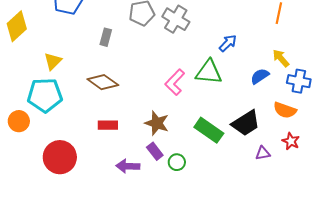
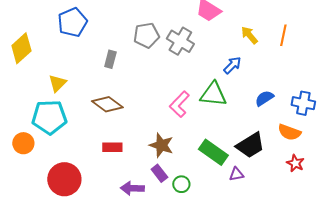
yellow arrow: (281, 58) -> (249, 35), moved
purple triangle: (263, 153) -> (236, 174), moved

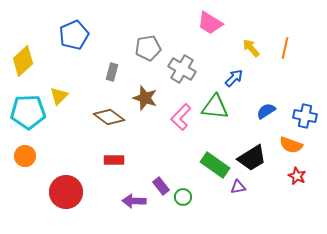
gray cross: (180, 41) -> (182, 69), moved
cyan pentagon: (49, 117) -> (28, 112), moved
brown star: (161, 145) -> (145, 98), moved

